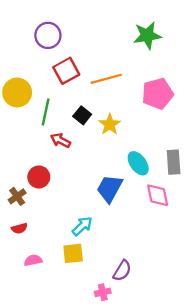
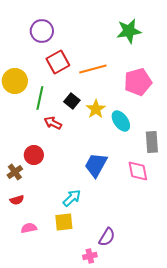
cyan ellipse: (138, 163) -> (121, 121), moved

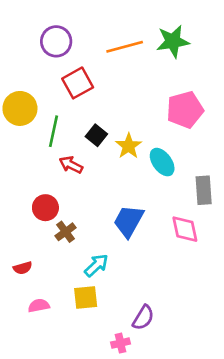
orange line: (93, 69) -> (125, 47), moved
brown cross: (15, 172) -> (66, 232), moved

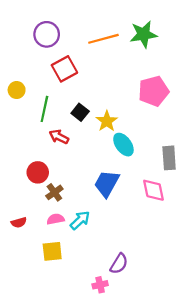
yellow circle: (20, 108) -> (17, 90), size x0.6
cyan ellipse: (162, 162) -> (123, 145), moved
yellow square: (86, 297) -> (52, 251), moved
pink semicircle: (39, 306) -> (56, 219), moved

